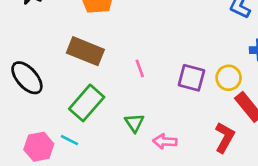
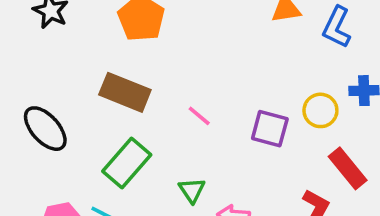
pink line: (140, 68) -> (199, 116), turned -30
yellow circle: (229, 78) -> (320, 110), moved

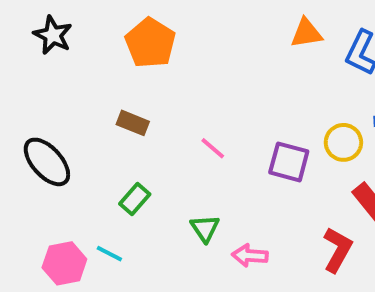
brown rectangle: (125, 92) -> (133, 123), size x0.6
green rectangle: (127, 163) -> (135, 199), size x0.6

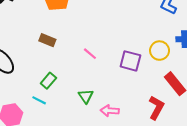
cyan line: (109, 254) -> (39, 100), moved

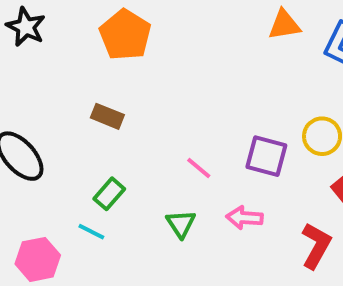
pink line: (90, 54) -> (199, 168), moved
pink arrow: (110, 111) -> (245, 218), moved

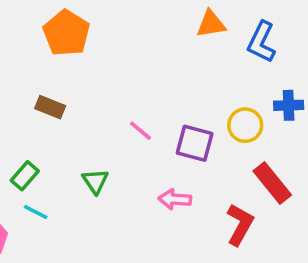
pink line: (199, 168) -> (140, 131), moved
green rectangle: (109, 194) -> (25, 176), moved
green triangle: (181, 224) -> (95, 181), moved

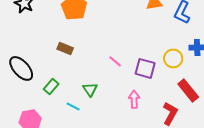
pink arrow: (175, 199) -> (134, 99), turned 84
cyan line: (36, 212) -> (73, 106), moved

